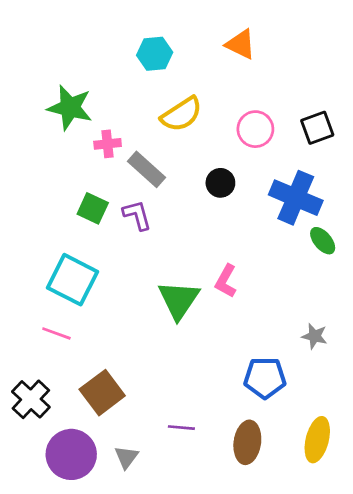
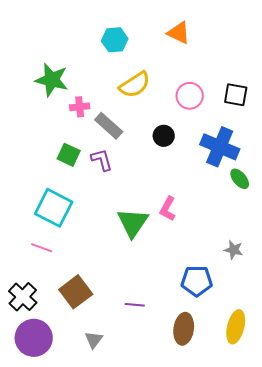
black square: (317, 128) -> (236, 95), turned 30
purple line: (181, 428) -> (135, 305), moved
purple circle: (71, 454) -> (34, 338), moved

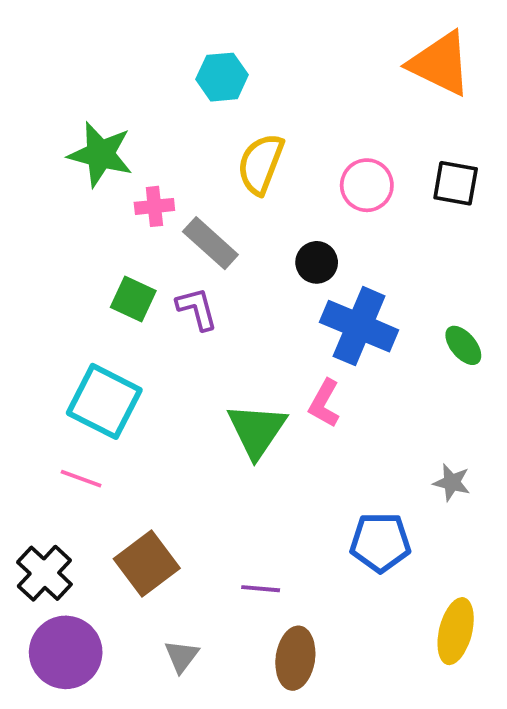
orange triangle: (179, 33) -> (440, 64), moved, size x1.5
yellow semicircle: (135, 85) -> (261, 164), turned 144
blue cross: (220, 147) -> (359, 326), moved
brown ellipse: (184, 329) -> (295, 658), moved

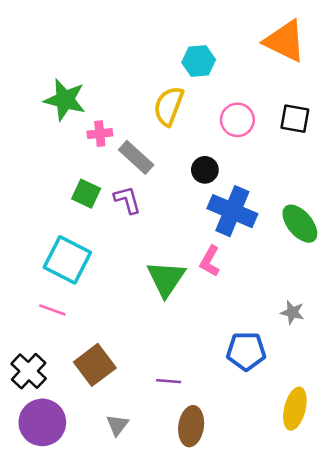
cyan hexagon: (222, 77) -> (199, 61), moved
green ellipse: (463, 345) -> (300, 224), size x1.5

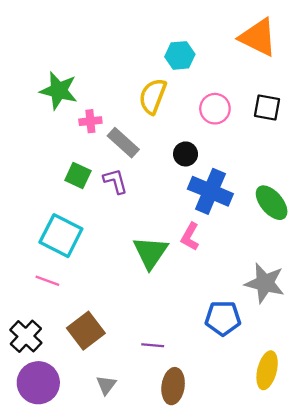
gray star: (292, 312) -> (265, 283), size x1.8

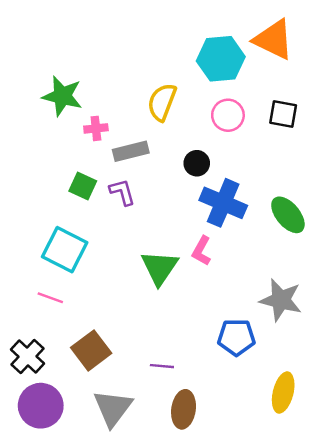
cyan hexagon: (180, 55) -> (221, 59), moved, size x1.5
gray rectangle: (123, 143) -> (131, 151), turned -56
gray triangle: (106, 385) -> (113, 408), size x1.8

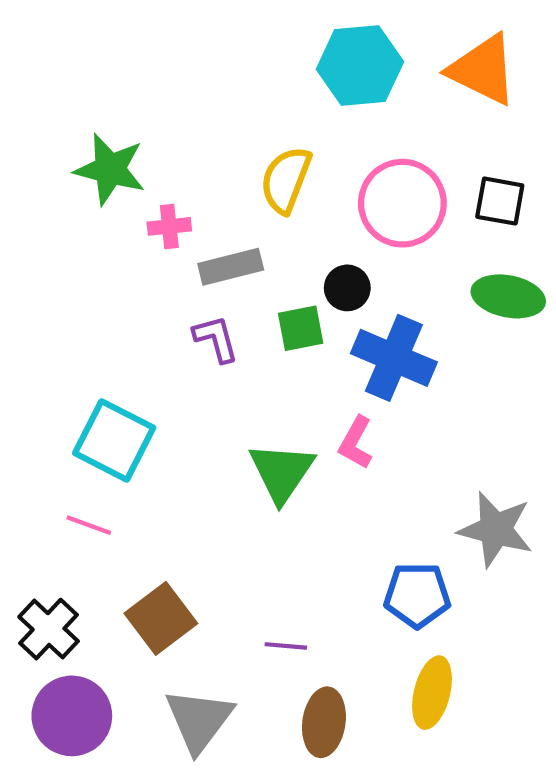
cyan hexagon: (221, 59) -> (360, 65), moved
pink circle: (228, 115) -> (402, 203), size x1.5
green square: (83, 186) -> (301, 328), moved, turned -36
green ellipse: (288, 215) -> (508, 296), moved, turned -39
yellow ellipse: (283, 392) -> (432, 693), moved

